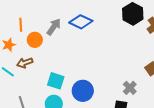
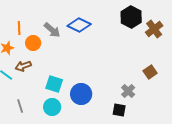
gray arrow: (54, 27) -> (52, 30), turned 96

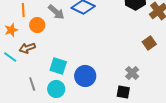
brown square: (150, 72) -> (149, 43), moved
gray line: (20, 106) -> (32, 84), moved

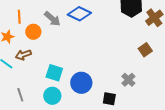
gray line: (32, 84) -> (20, 95), moved
black square: (123, 92) -> (109, 99), moved

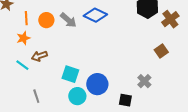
orange line: (19, 17) -> (26, 18), moved
orange circle: (33, 32) -> (46, 20), moved
cyan circle: (52, 96) -> (77, 96), moved

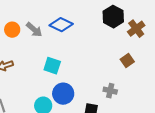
cyan square: (70, 74) -> (52, 66), moved
gray cross: (144, 81) -> (110, 91), turned -32

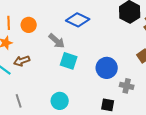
gray arrow: (34, 30) -> (57, 41), moved
blue circle: (63, 94) -> (107, 68), moved

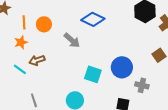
cyan square: (69, 61) -> (93, 74), moved

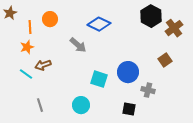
orange circle: (44, 24) -> (50, 19), moved

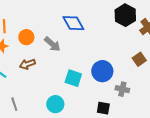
orange circle: (50, 19) -> (26, 37), moved
blue diamond: (99, 24) -> (73, 23), turned 35
brown arrow: (43, 65) -> (27, 64), moved

